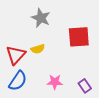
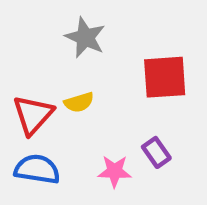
blue semicircle: (18, 81) -> (37, 169), turned -115
purple rectangle: (85, 86) -> (156, 152), moved

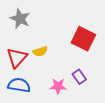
gray star: (85, 37) -> (20, 19), moved
red square: (165, 77) -> (83, 39), turned 30

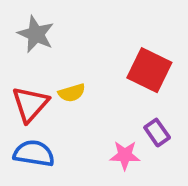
purple rectangle: (79, 77) -> (157, 133), moved
pink star: (58, 86) -> (125, 155), moved

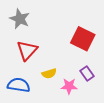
yellow semicircle: (72, 93) -> (49, 73), moved
red triangle: (30, 104) -> (27, 50), moved

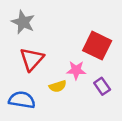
pink star: (69, 86) -> (76, 70), moved

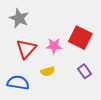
pink star: (76, 70) -> (54, 46), moved

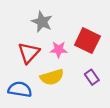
gray star: (19, 18) -> (42, 22), moved
yellow semicircle: (48, 71) -> (52, 77), size x1.5

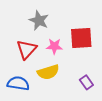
red square: (87, 41) -> (81, 38), turned -30
purple rectangle: (92, 77) -> (86, 82), moved

